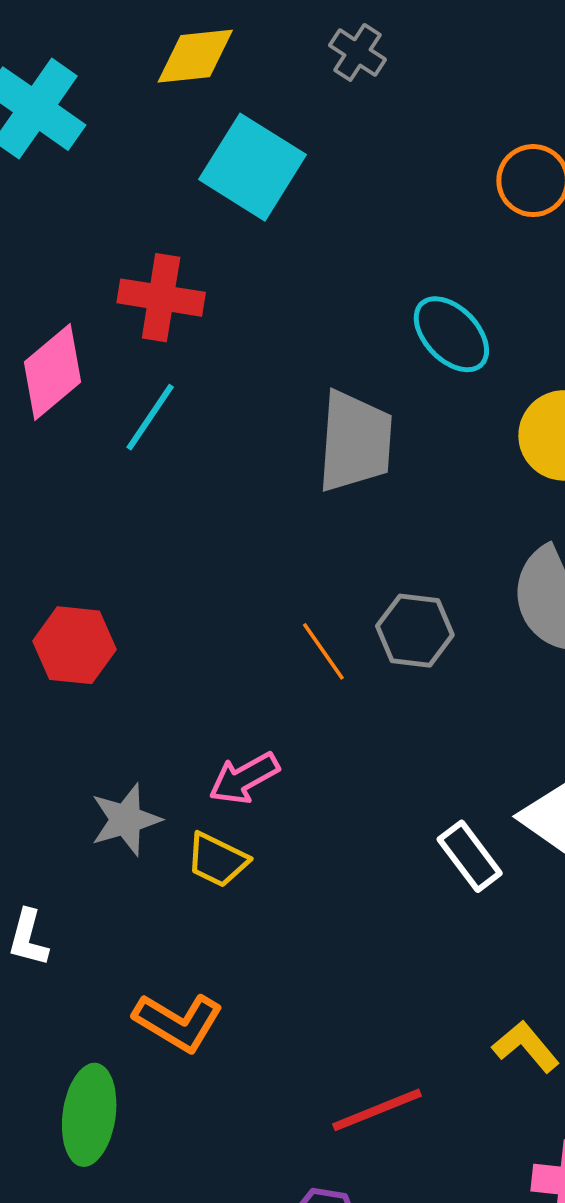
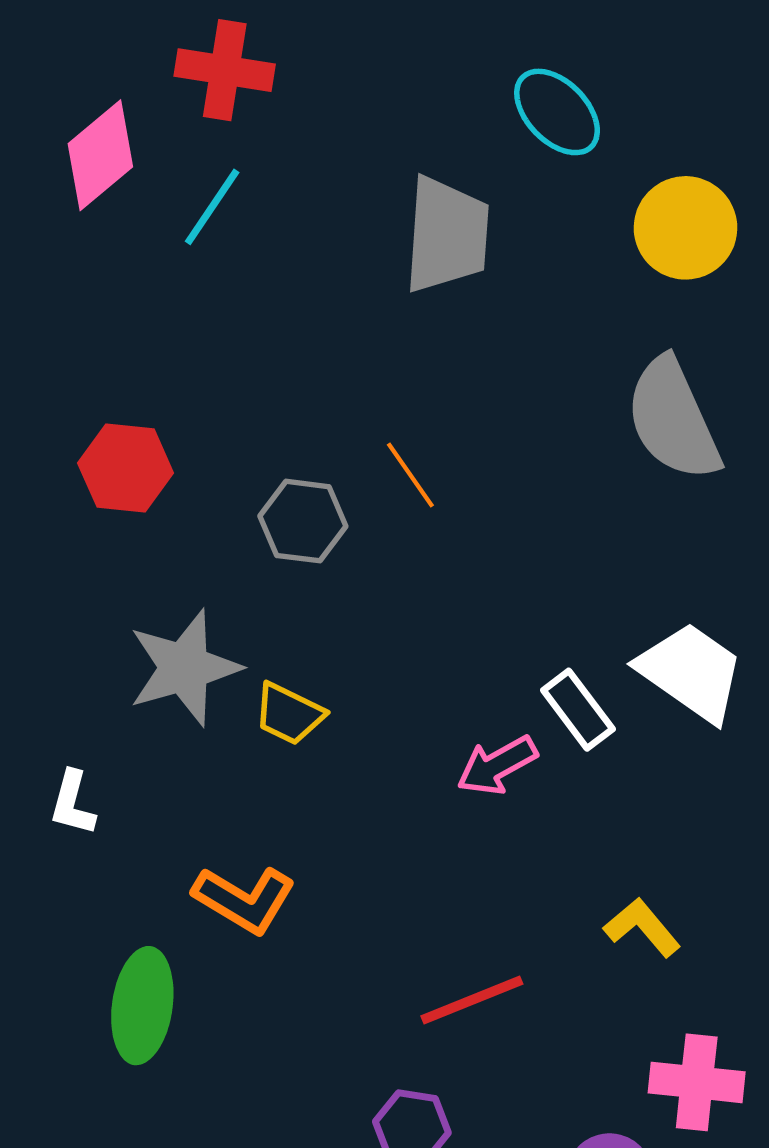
gray hexagon: (415, 631) -> (303, 521), moved
pink arrow: (244, 778) -> (497, 765), moved
gray star: (126, 820) -> (184, 668), size x1.4

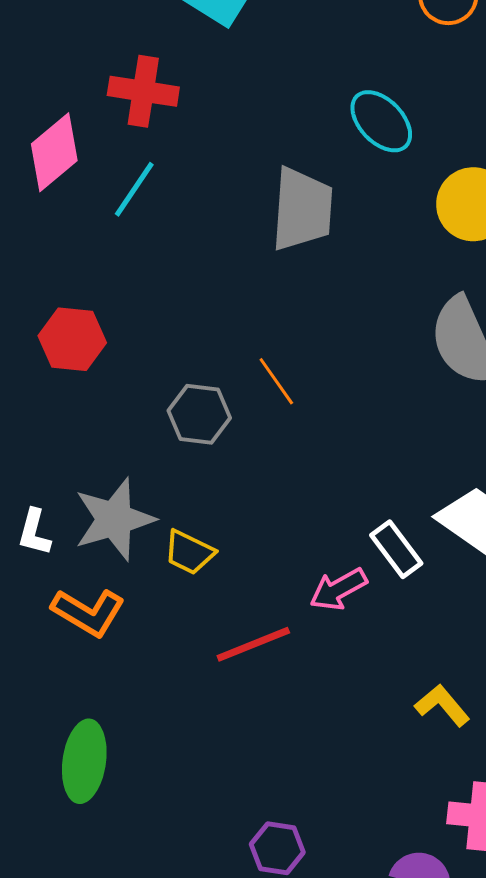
red hexagon: (126, 468) -> (72, 339), moved
white L-shape: (73, 803) -> (34, 532), moved
orange L-shape: (244, 899) -> (88, 612), moved
red line: (472, 1000) -> (253, 644), moved

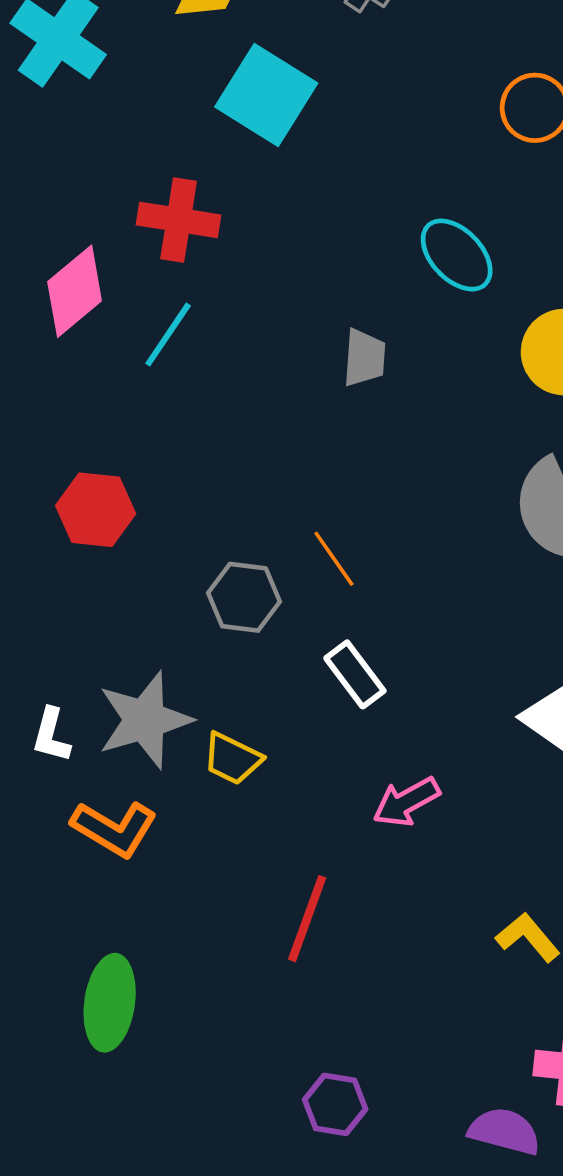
gray trapezoid: (302, 209) -> (364, 358), size x0.6
white rectangle: (396, 549) -> (355, 674), moved
red line: (253, 644) -> (307, 919), moved, turned -48

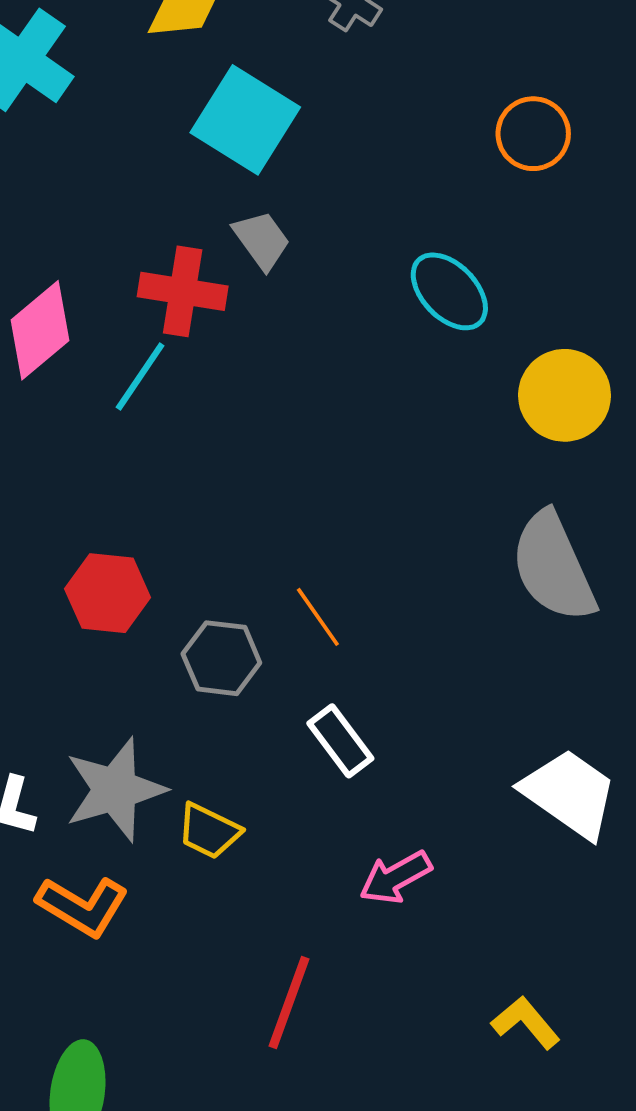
red cross: (179, 220) -> (183, 291), moved
gray trapezoid: (364, 358) -> (262, 240), moved, turned -40
red hexagon: (96, 510) -> (108, 593), moved

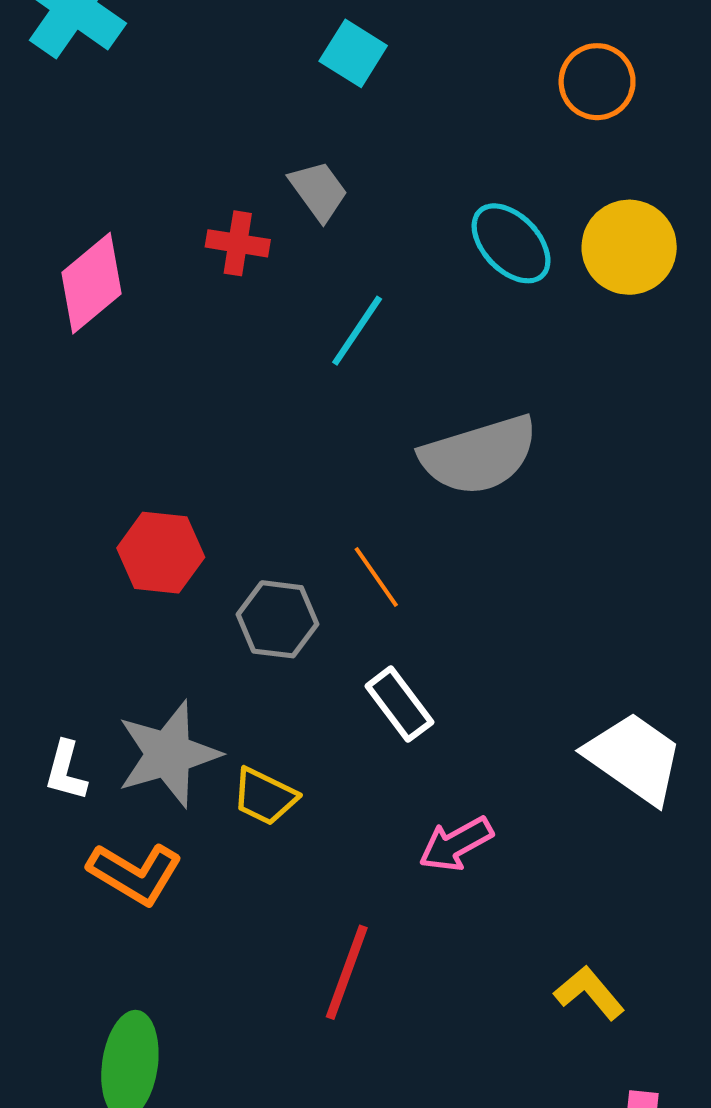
cyan square: (245, 120) -> (353, 53), moved, size x0.6
red cross: (183, 291) -> (238, 243), size x0.7
cyan line: (140, 377) -> (357, 331), moved
yellow circle: (565, 395) -> (629, 247), moved
gray semicircle: (553, 567) -> (479, 455), moved, turned -83

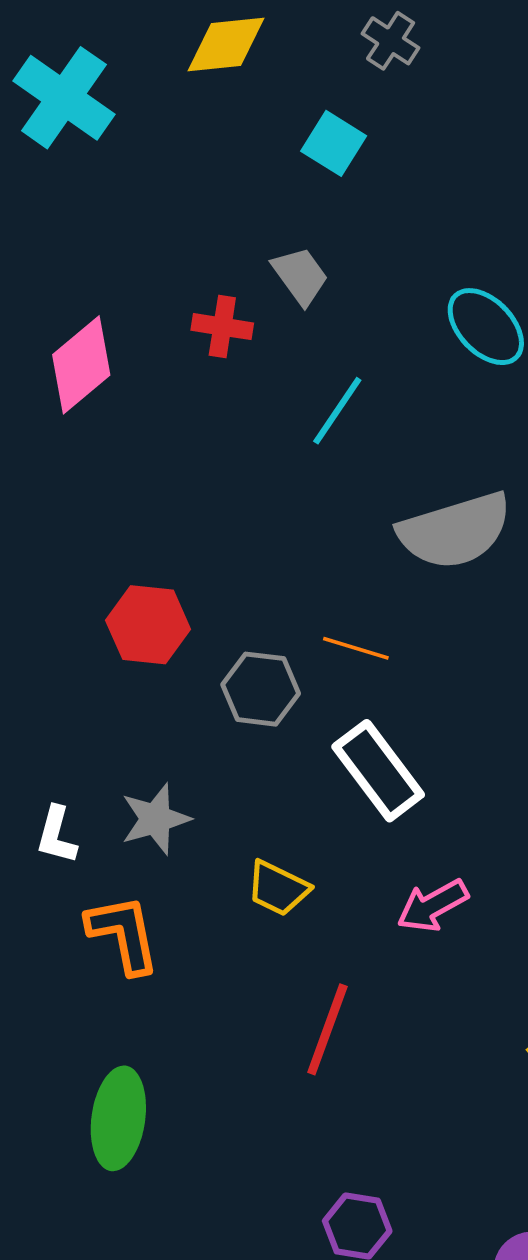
orange line: (376, 577) -> (356, 648), turned -38
white rectangle: (399, 704) -> (378, 771), size x1.4
gray star: (168, 754) -> (155, 819), size x0.7
yellow trapezoid: (265, 796) -> (278, 888), moved
orange L-shape: (135, 873) -> (123, 934), turned -132

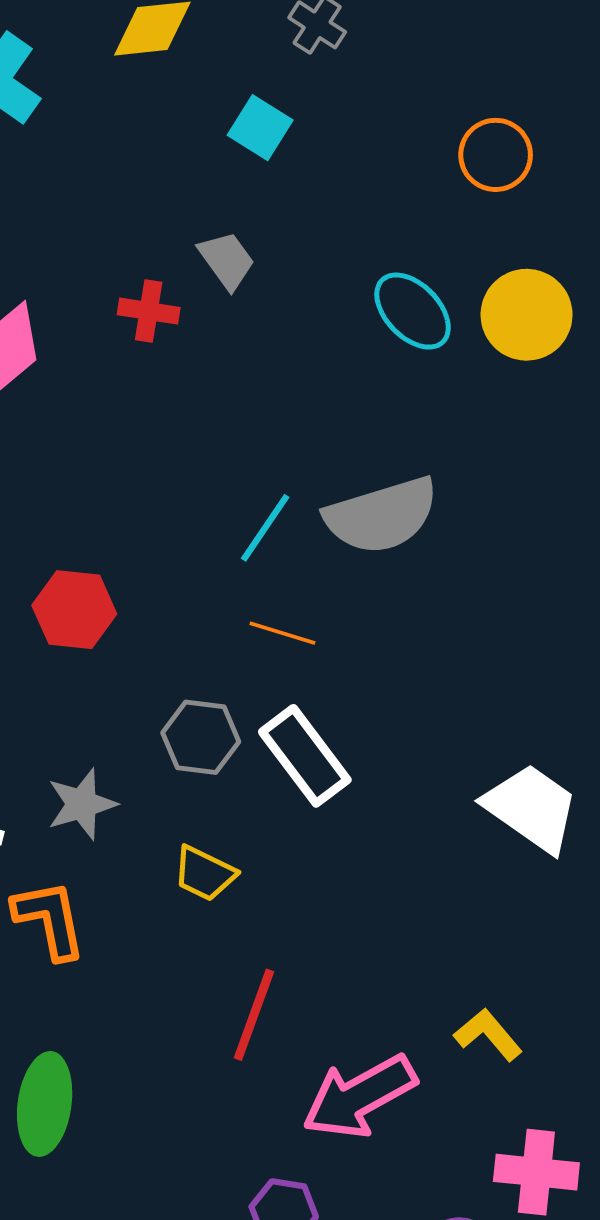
cyan line: (337, 411) -> (265, 528), moved
gray hexagon: (261, 689) -> (201, 737), moved
pink arrow: (433, 906) -> (359, 1097), moved, size x1.6

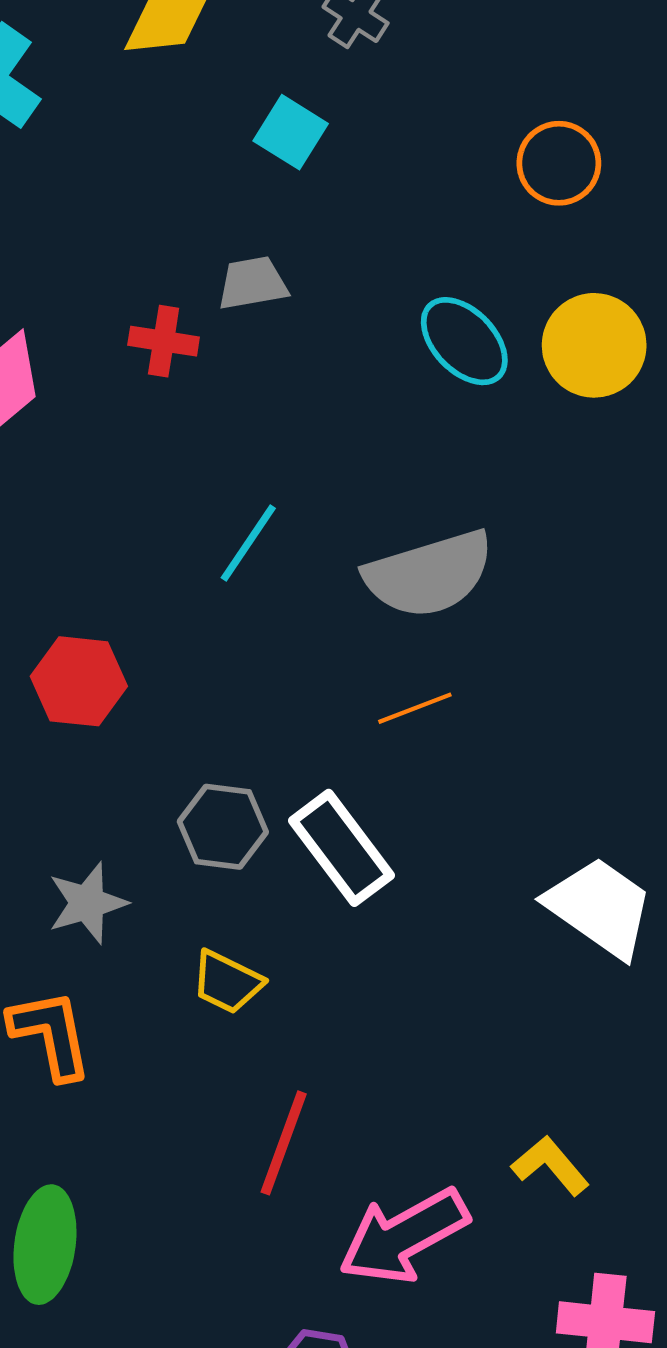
gray trapezoid: (227, 260) -> (253, 283), turned -64
cyan line: (265, 528) -> (248, 543), moved
orange line: (282, 633) -> (415, 708), moved, turned -38

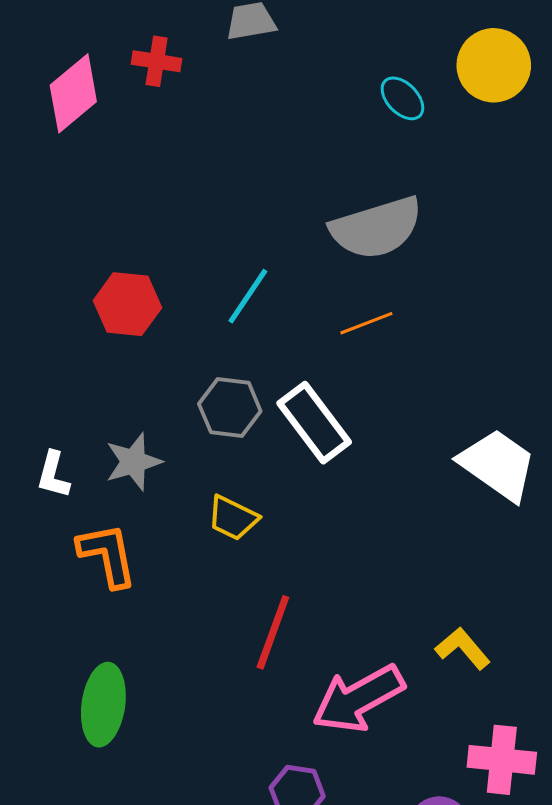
red cross: (164, 341) -> (157, 61), moved
cyan ellipse: (464, 341) -> (402, 98), moved, size x0.7
cyan line: (248, 543) -> (248, 296), moved

